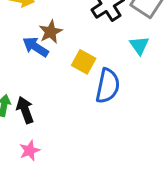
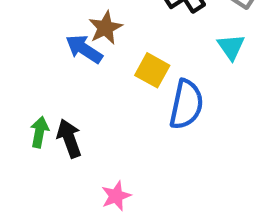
pink star: (30, 151) -> (116, 196), moved

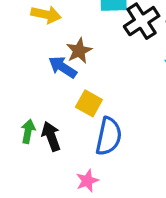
yellow square: (152, 70) -> (89, 103), moved
blue semicircle: (186, 104) -> (109, 136), moved

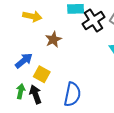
blue arrow: (63, 67) -> (24, 61), moved, turned 108
yellow square: (89, 103) -> (42, 74), moved

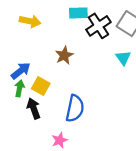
brown star: (53, 40) -> (64, 55), moved
green arrow: (21, 91) -> (19, 88), moved

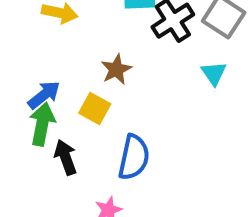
yellow square: (41, 86) -> (95, 108), moved
green arrow: (19, 88) -> (42, 124), size x1.5

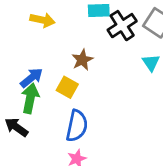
black arrow: (66, 157) -> (16, 127), moved, turned -35
blue semicircle: (134, 157) -> (77, 126), moved

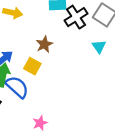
blue semicircle: (77, 126) -> (17, 87), moved, turned -60

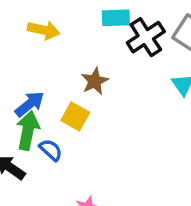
blue semicircle: (17, 87) -> (51, 150), size x0.6

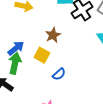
blue semicircle: (51, 150) -> (59, 74), moved, turned 96

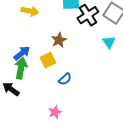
yellow square: (42, 55) -> (48, 60), turned 35

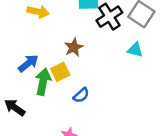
cyan triangle: (109, 42) -> (135, 50), turned -40
green arrow: (21, 68) -> (43, 82), moved

